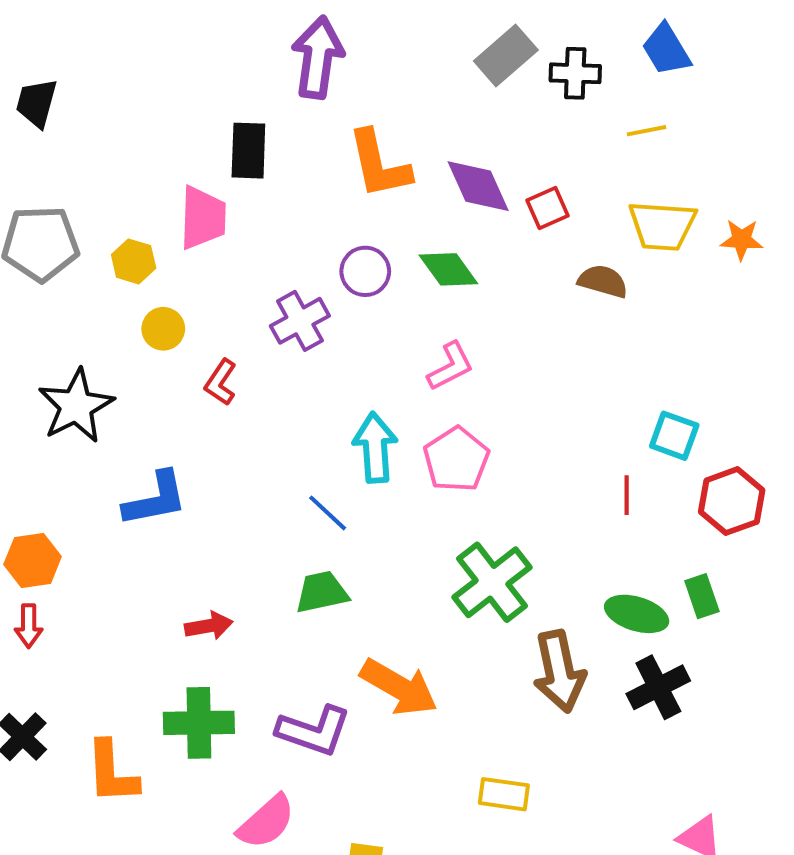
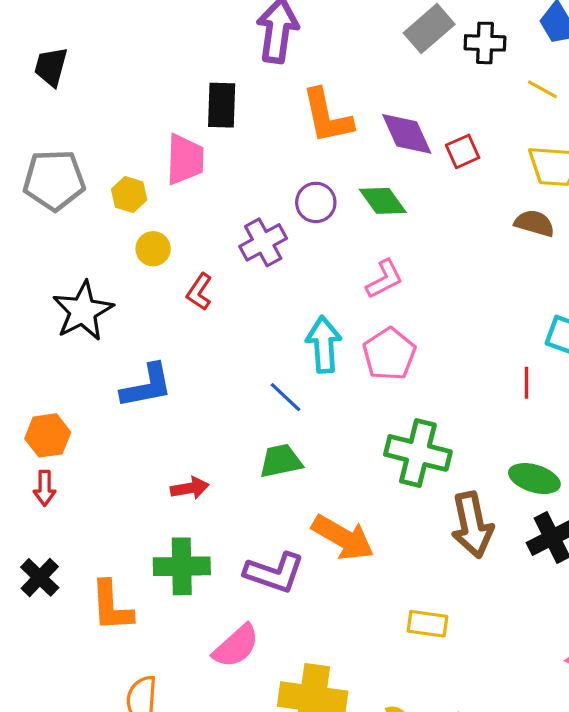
yellow line: (646, 131) -> (542, 89), turned 40
brown semicircle: (603, 281) -> (534, 223), moved
green cross: (492, 582) -> (418, 453), turned -38

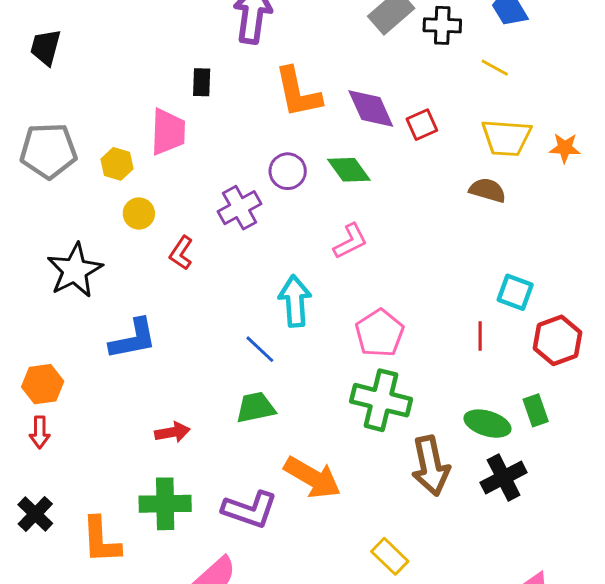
black rectangle: (222, 105) -> (202, 82), size x0.7
pink pentagon: (389, 354) -> (380, 333), moved
yellow rectangle: (428, 624) -> (390, 556), turned 36

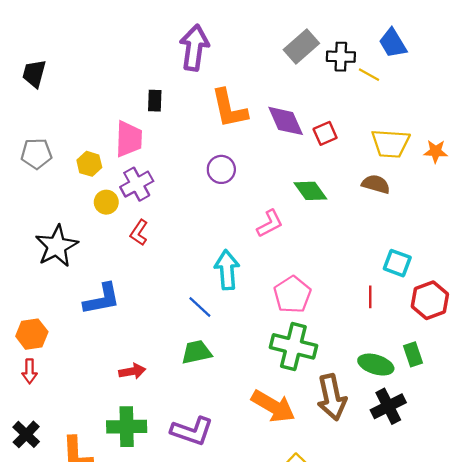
yellow line: (495, 68) -> (369, 75), moved
gray pentagon: (48, 151) -> (36, 154), size x0.7
green diamond: (349, 170) -> (310, 191), moved
purple cross: (240, 208) -> (137, 184), moved
orange arrow: (312, 478) -> (273, 406), moved

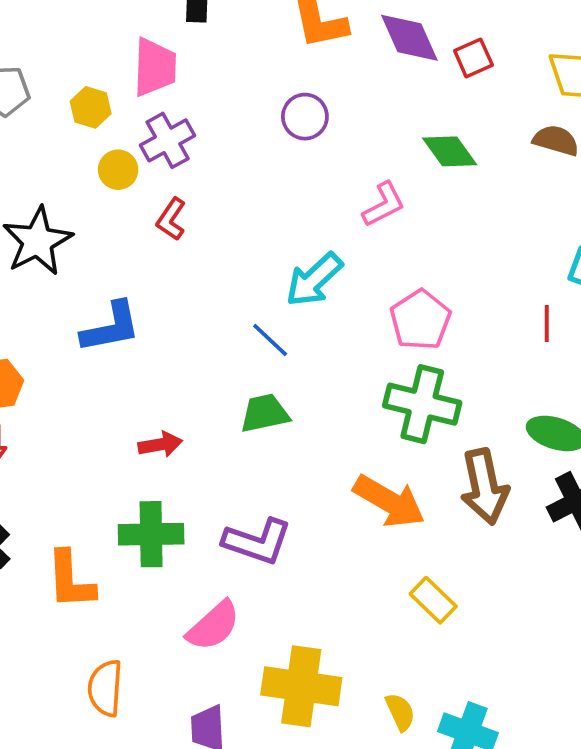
cyan arrow: (227, 270) -> (314, 280), turned -129

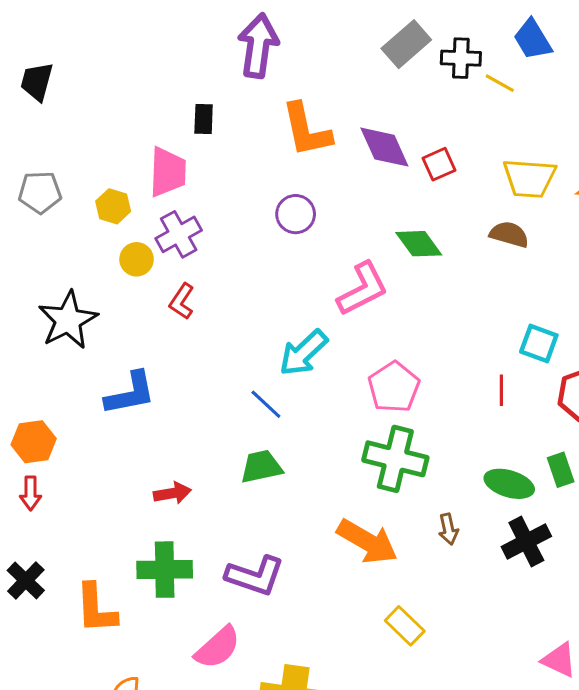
pink L-shape: (384, 204) -> (363, 289), size x1.4
brown arrow: (484, 487) -> (448, 529), size x0.5

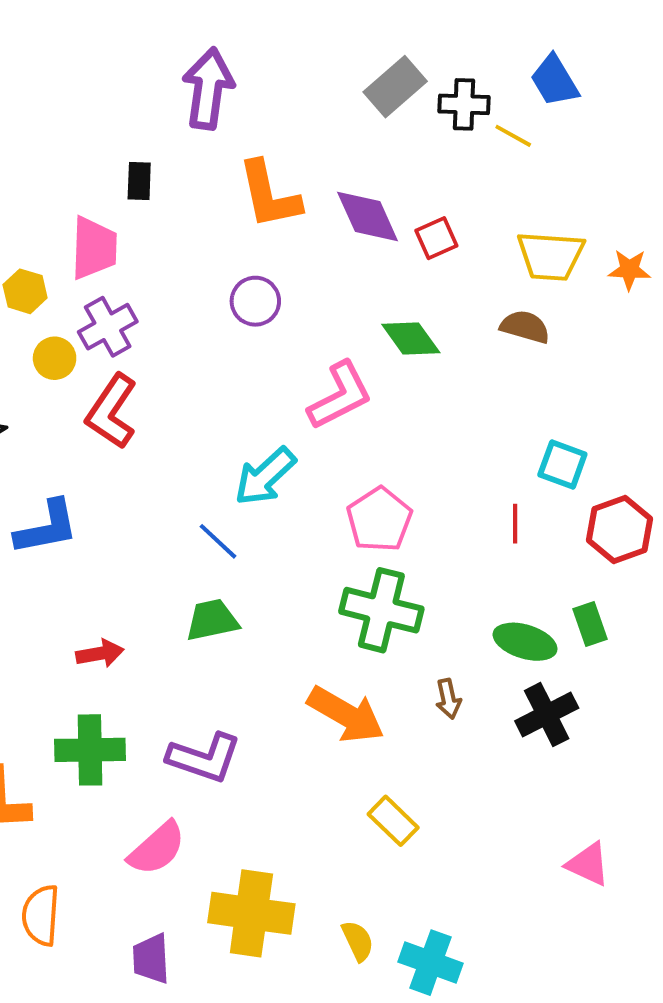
red L-shape: (182, 301) -> (112, 411), size x1.6

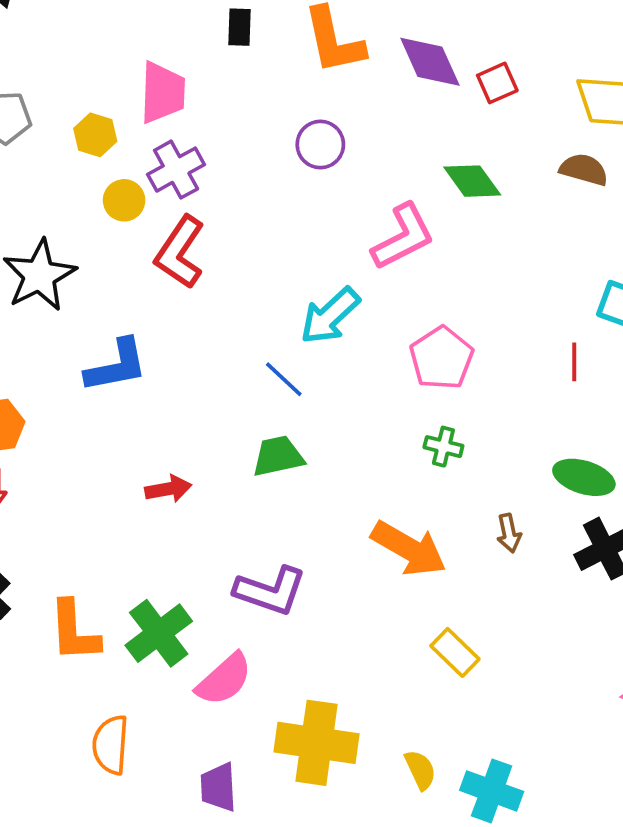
black rectangle: (139, 181) -> (240, 27), moved
green cross: (381, 610) -> (443, 447), size x0.5
green cross: (90, 750) -> (159, 633), moved, turned -36

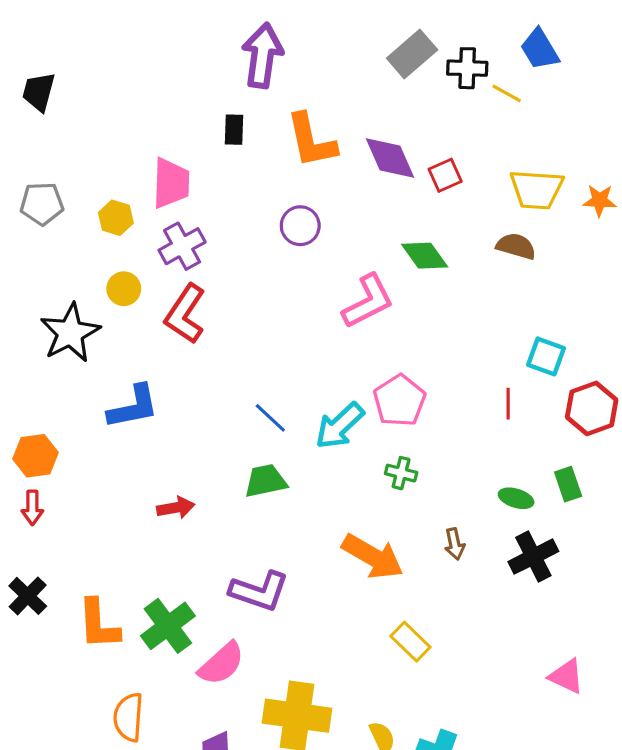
yellow circle: (124, 200) -> (124, 289), moved
cyan arrow: (330, 316) -> (340, 426), moved
green ellipse: (584, 477) -> (516, 498), size x0.7

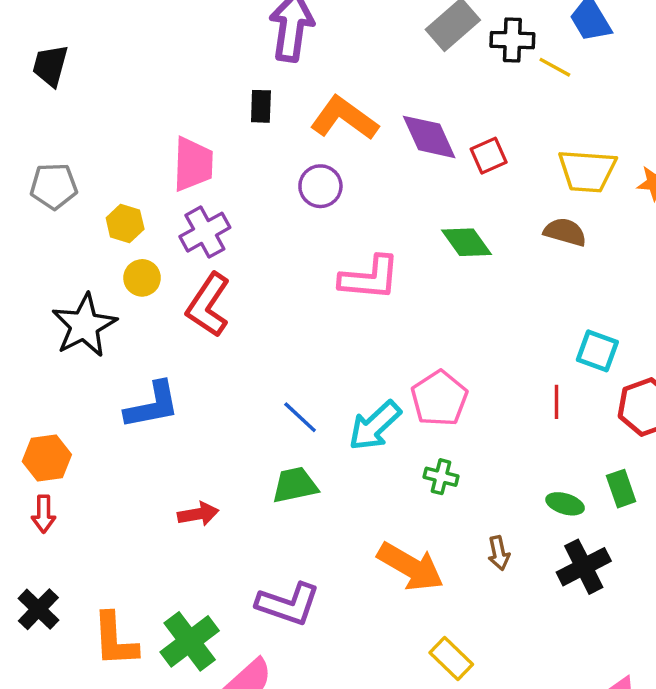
orange L-shape: (311, 141) -> (344, 118), turned 138
yellow hexagon: (116, 218) -> (125, 224), moved
purple circle: (300, 226) -> (320, 186), moved
pink L-shape: (368, 301) -> (370, 278), moved, turned 32

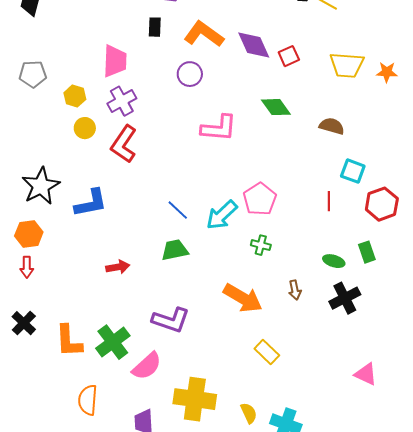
brown semicircle: (565, 232) -> (332, 126), moved
black star: (84, 325) -> (41, 186), moved

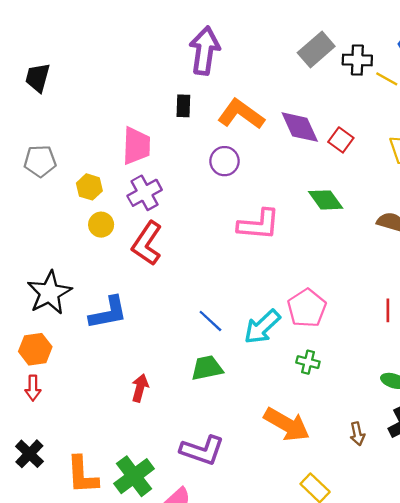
red square: (289, 56) -> (341, 140), turned -30
red arrow: (118, 267) -> (140, 388), turned -65
brown arrow: (295, 290) -> (357, 434), moved

